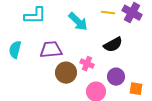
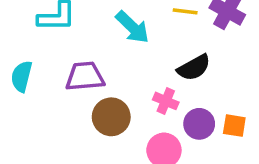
pink cross: (87, 64) -> (166, 101), moved
orange square: (136, 89) -> (234, 126), moved

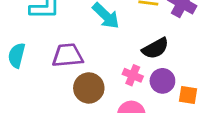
purple circle: (199, 124) -> (162, 81), moved

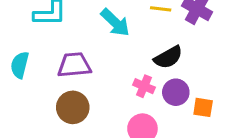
brown circle: (89, 88) -> (73, 107), moved

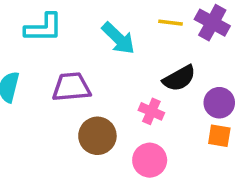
purple circle: (176, 92) -> (219, 103), moved
brown circle: (73, 107) -> (97, 136), moved

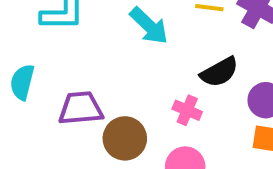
purple trapezoid: (71, 87) -> (81, 108), moved

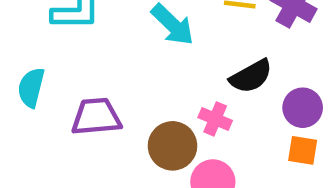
brown circle: (125, 138) -> (173, 146), moved

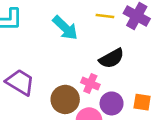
purple circle: (303, 108) -> (112, 103), moved
purple trapezoid: (96, 117) -> (20, 82), turned 36

